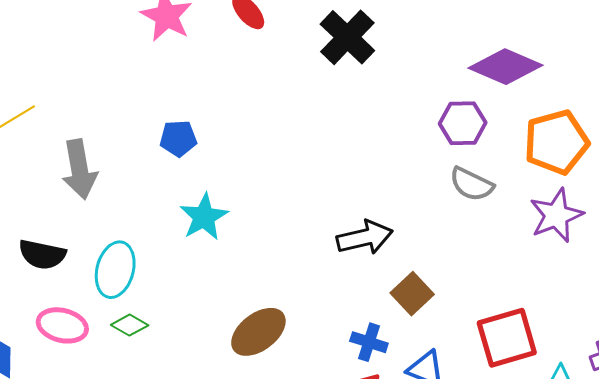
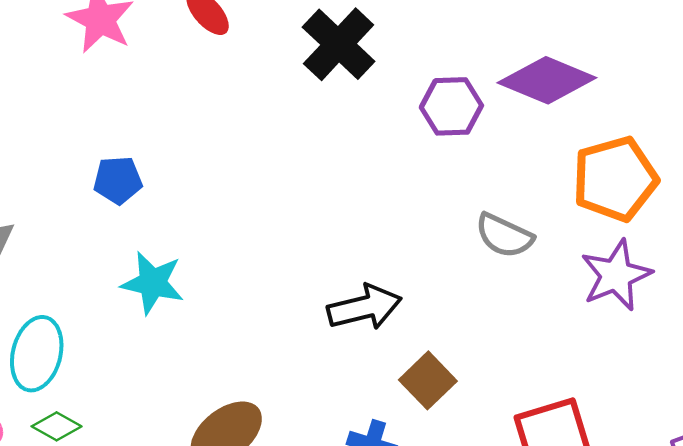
purple hexagon: (463, 123) -> (451, 106), moved
cyan star: (204, 217) -> (153, 283), turned -30

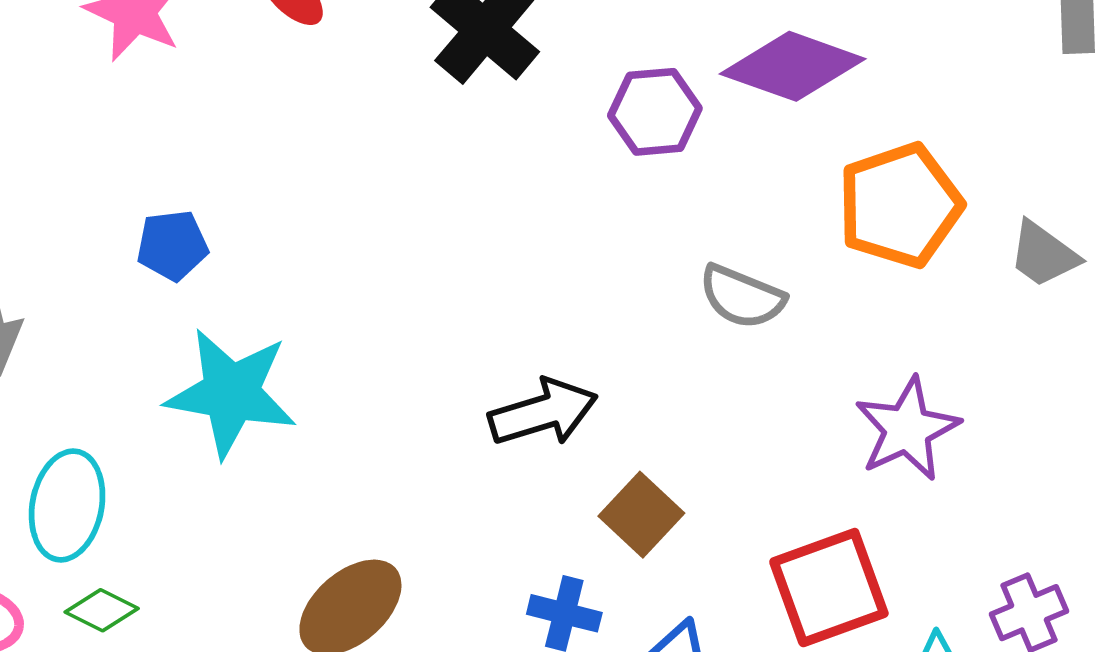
purple star: (616, 275) -> (907, 429), moved
cyan star: (153, 283) -> (231, 393), size x1.4

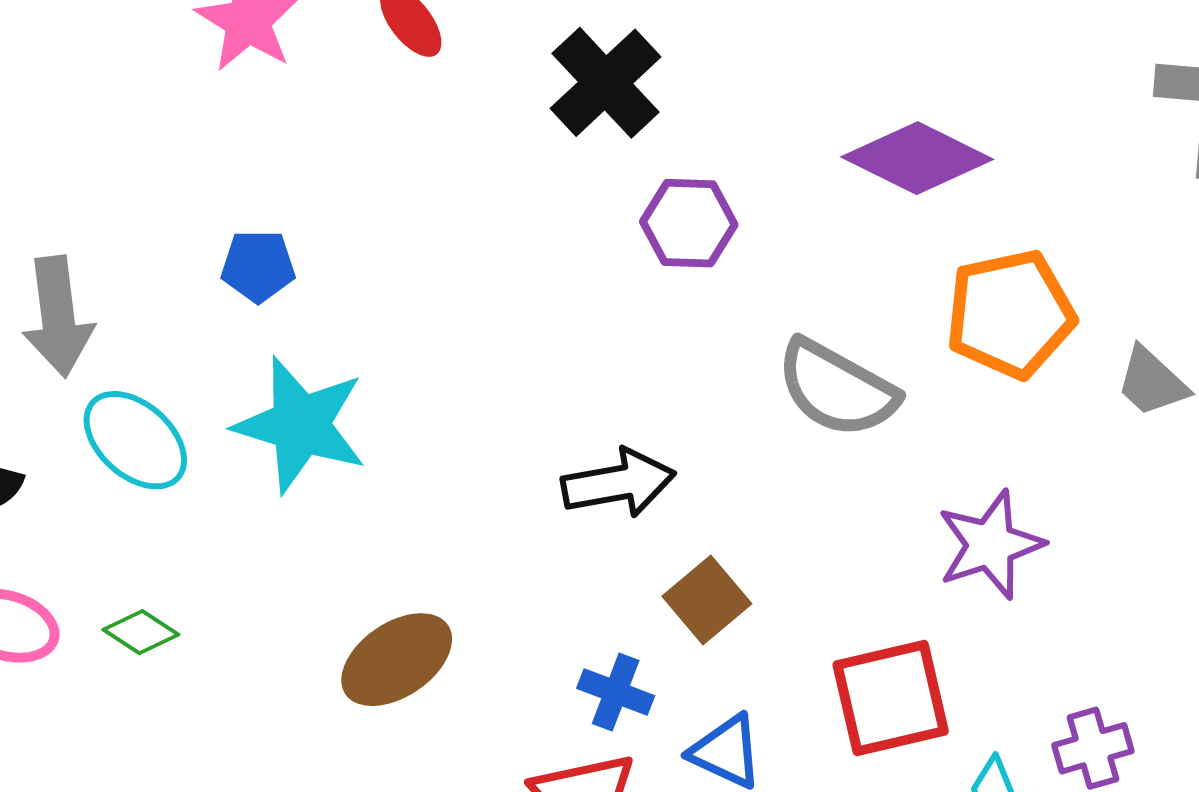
purple hexagon: (655, 112) -> (689, 223), moved
gray semicircle: (742, 297) -> (837, 389), size x1.4
cyan ellipse: (67, 505) -> (135, 440), moved, turned -66

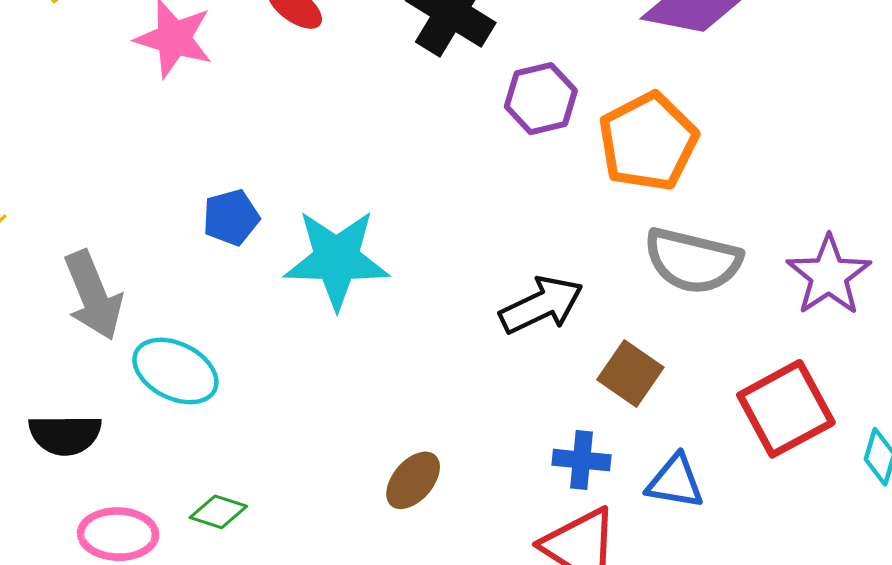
orange pentagon: (1010, 314) -> (648, 142), moved
gray semicircle: (837, 389) -> (693, 261), moved
cyan star: (300, 425) -> (337, 259), moved
brown ellipse: (397, 660) -> (413, 480), size x0.7

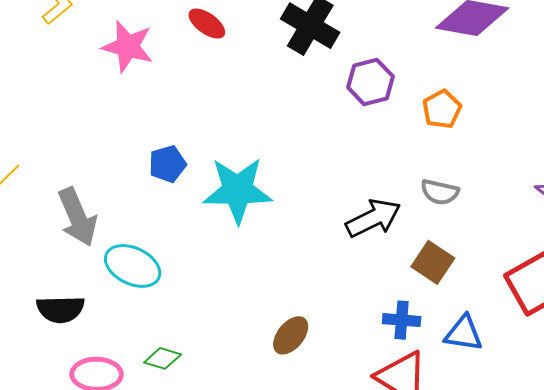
orange pentagon: (648, 142) -> (442, 109), size x0.6
gray semicircle: (693, 261) -> (440, 192), moved, size x0.6

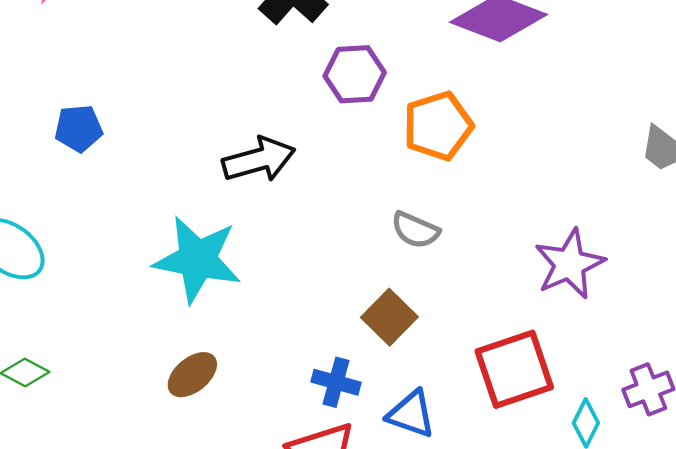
orange pentagon: (442, 109) -> (438, 126), size x1.4
cyan star: (238, 190) -> (197, 259), moved
black arrow: (373, 218) -> (259, 160), moved

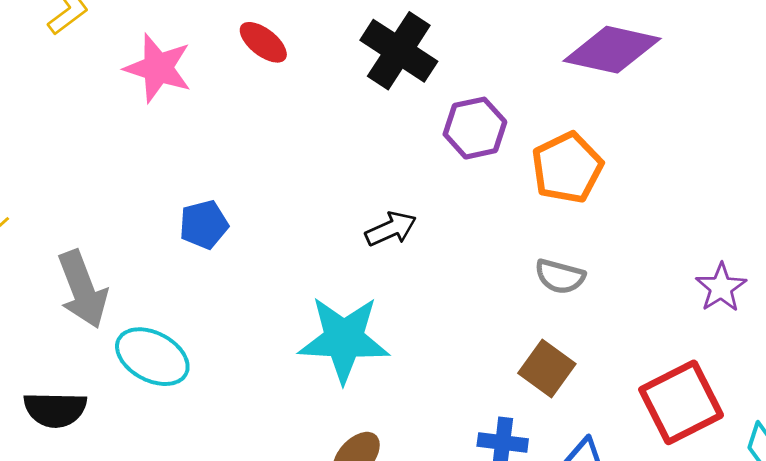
black arrow: (259, 160) -> (391, 229), size x0.7
purple star: (569, 264) -> (721, 288), size x0.7

